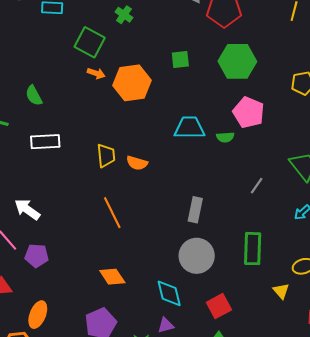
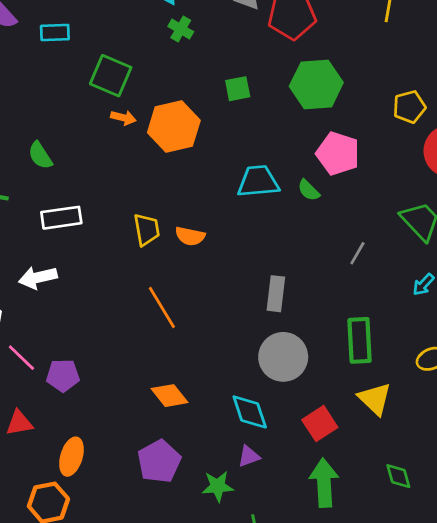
green cross: (124, 15) -> (181, 29), moved
green semicircle: (225, 137) -> (309, 190), turned 54
white arrow: (27, 209) -> (38, 278), moved, turned -44
yellow triangle: (281, 291) -> (375, 399), moved, size x1.5

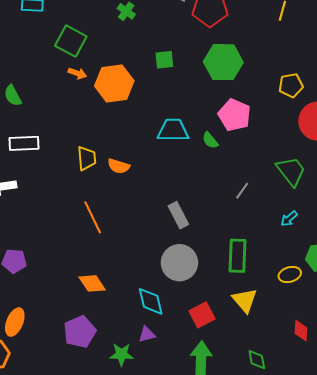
gray rectangle: (276, 294) -> (178, 215), turned -40

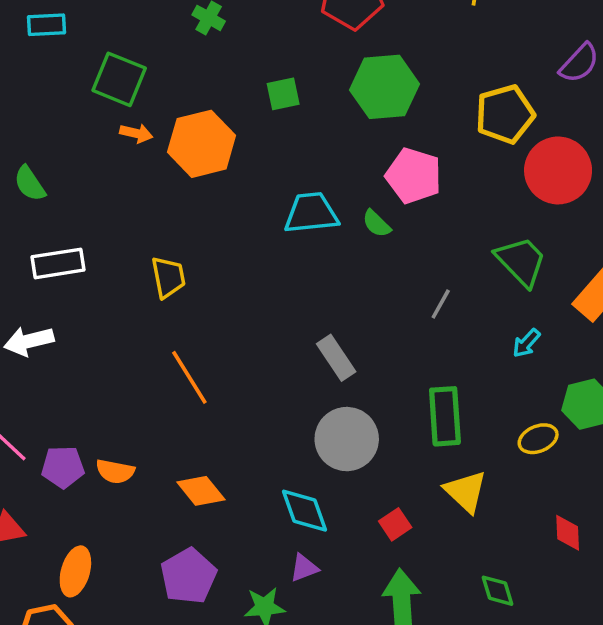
yellow pentagon: (291, 85) -> (505, 114), size x1.4
orange semicircle: (119, 166) -> (115, 471), moved
red square: (202, 315) -> (395, 524), size x0.7

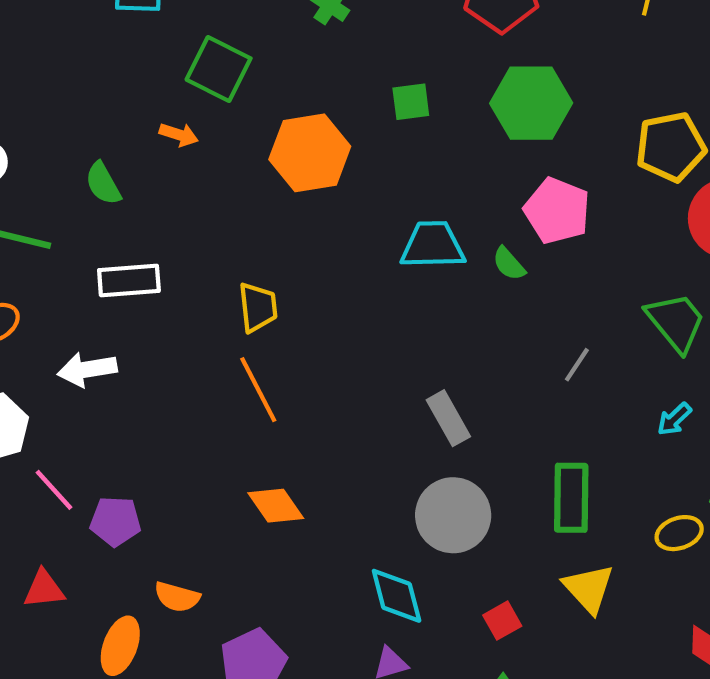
orange arrow: (136, 133) -> (179, 135), moved
orange line: (189, 377) -> (258, 390), moved
orange semicircle: (115, 471) -> (177, 597), moved
orange diamond: (201, 491) -> (276, 506), moved

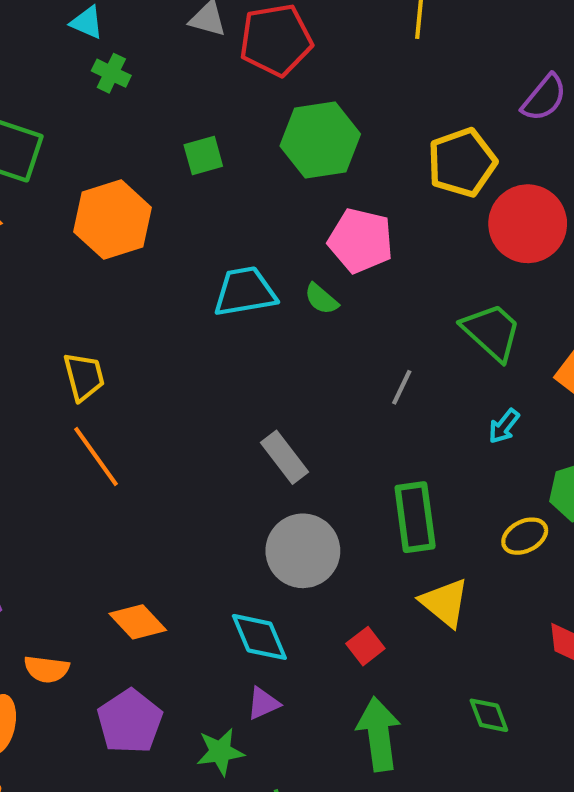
orange diamond: (276, 506) -> (138, 622), moved

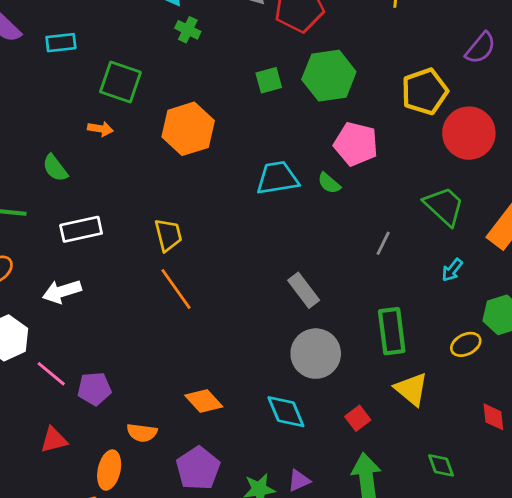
green square: (203, 156) -> (269, 80), moved
purple triangle: (263, 703) -> (299, 481), moved

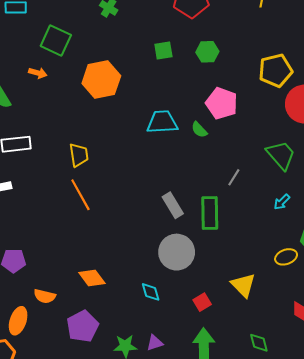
green hexagon: (329, 76) -> (207, 52), size x0.6
green rectangle: (392, 331) -> (210, 213), moved
cyan diamond: (286, 412) -> (151, 292), size x0.7

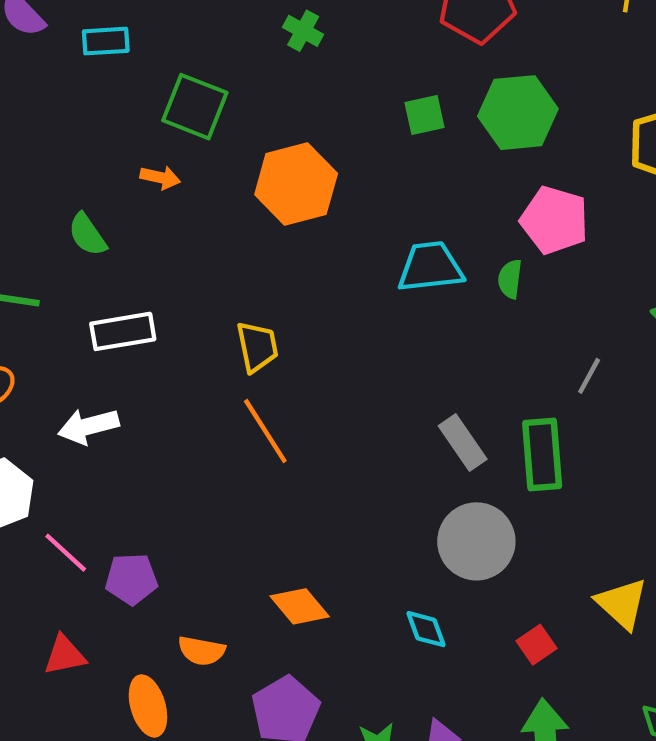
green hexagon: (207, 52) -> (518, 113), size x1.6
green semicircle: (199, 130) -> (510, 279), turned 54
orange ellipse: (18, 321) -> (148, 706), turned -32

